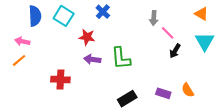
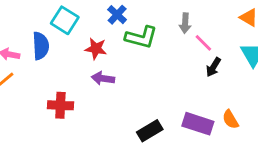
blue semicircle: (35, 16) -> (41, 46), moved
green L-shape: (121, 58) -> (141, 37), moved, turned -70
purple rectangle: (163, 93) -> (198, 124), size x1.5

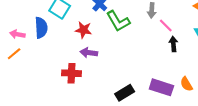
green L-shape: (141, 37) -> (118, 21), turned 45
black arrow: (213, 67) -> (173, 44), turned 144
red cross: (60, 105) -> (71, 73), moved

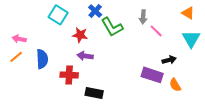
blue semicircle: (41, 28) -> (42, 59), moved
black arrow: (173, 44) -> (169, 60), moved, turned 80
purple rectangle: (161, 87) -> (152, 75), moved
black rectangle: (125, 93) -> (94, 93), moved, turned 42

